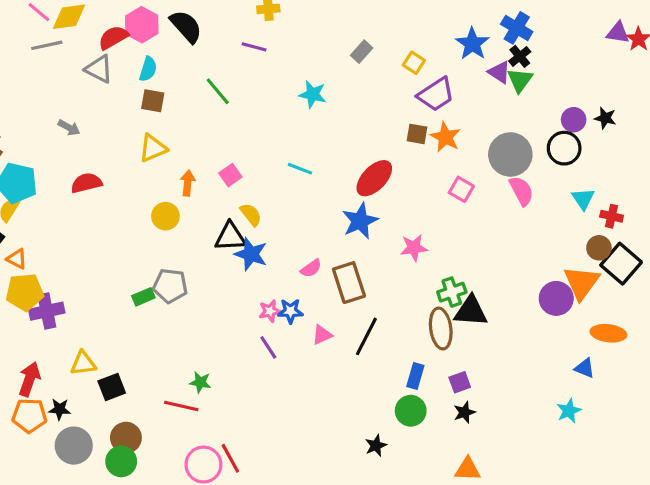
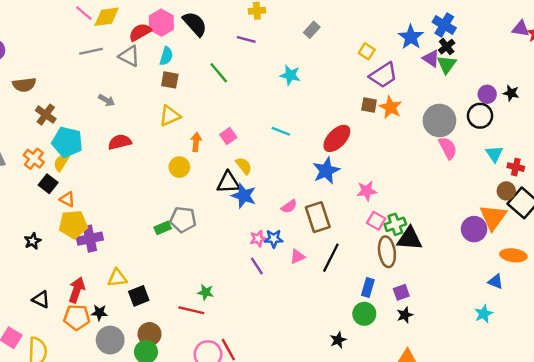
gray line: (47, 45) -> (91, 51), moved
gray rectangle: (362, 52) -> (312, 30), moved
pink square: (461, 189) -> (376, 221), moved

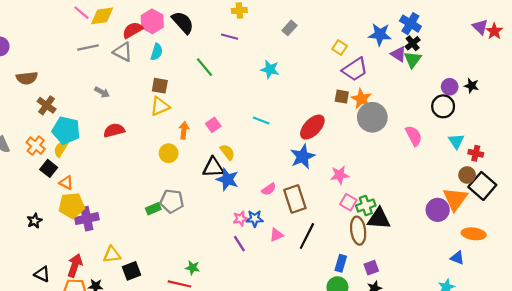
purple triangle: (521, 29) -> (480, 27), turned 35
blue star: (411, 37) -> (380, 34), turned -30
brown square: (170, 80) -> (160, 86), moved
gray circle: (439, 121) -> (372, 117), moved

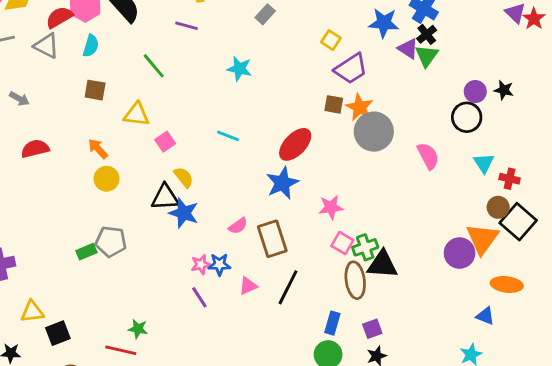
yellow triangle: (160, 106) -> (137, 114), moved, turned 30
orange arrow: (184, 130) -> (98, 149), moved, turned -49

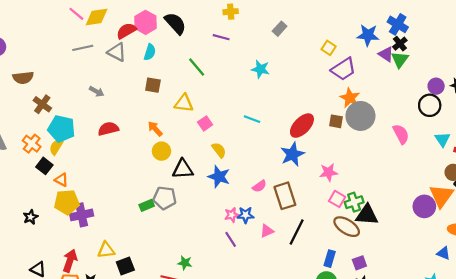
brown square: (334, 104) -> (336, 121), moved
black triangle: (165, 197) -> (183, 169), moved
brown ellipse: (355, 280) -> (347, 227), turned -50

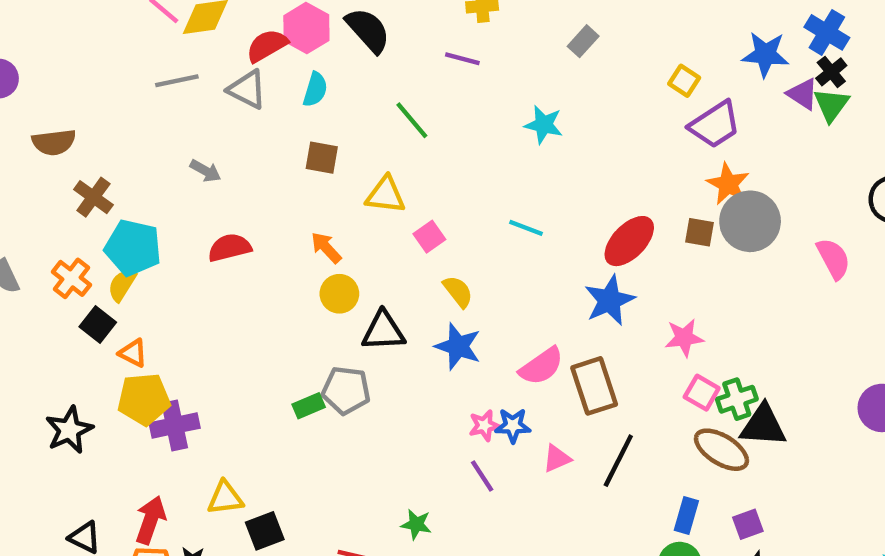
pink semicircle: (259, 186) -> (541, 366), size x1.5
black star: (31, 217) -> (69, 430), size x1.5
green star: (185, 263) -> (416, 524), moved

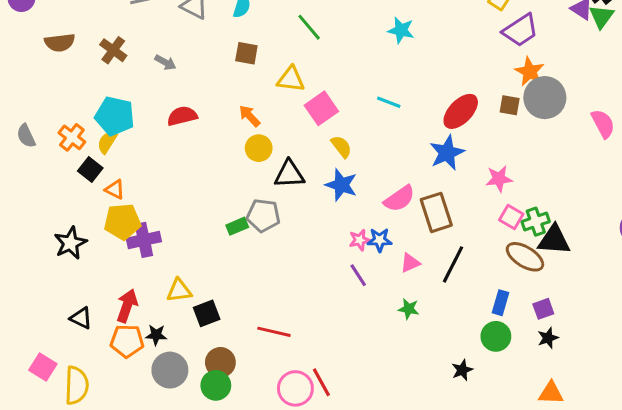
brown cross: (93, 197) -> (113, 50), moved
pink square: (429, 237) -> (321, 108), size x1.5
green star: (416, 524) -> (409, 309), moved

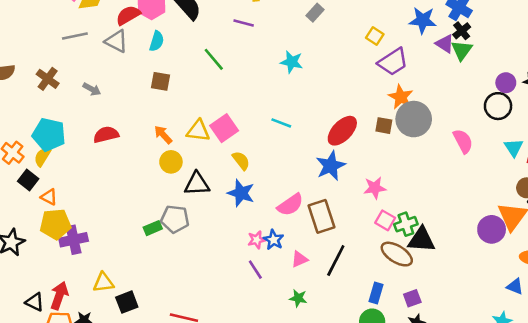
yellow triangle: (291, 79) -> (198, 131), moved
blue star: (380, 240) -> (273, 240), turned 30
black triangle: (81, 318) -> (35, 302), moved

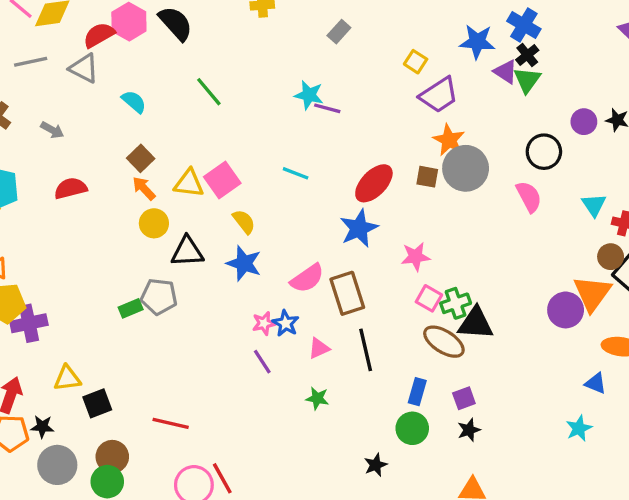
purple line: (244, 23) -> (327, 108), moved
cyan semicircle: (157, 41) -> (134, 102), moved, turned -66
brown square: (161, 81) -> (141, 158), moved, turned 36
black circle: (498, 106) -> (544, 152), moved
black line: (336, 261) -> (366, 350), turned -40

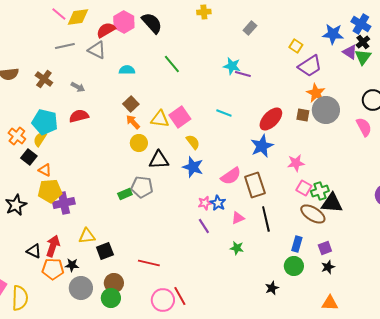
cyan semicircle: (134, 102) -> (127, 70), turned -42
red semicircle: (71, 188) -> (79, 116), moved

